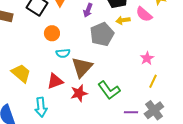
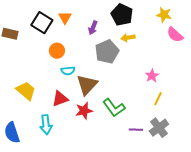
pink semicircle: (144, 14) -> (175, 35), moved

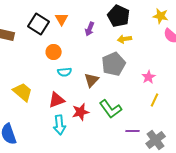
gray pentagon: (107, 52) -> (114, 64), moved
brown triangle: (87, 85) -> (92, 80), moved, size x0.7
cyan arrow: (46, 125) -> (60, 125), moved
gray cross: (159, 128) -> (156, 140), moved

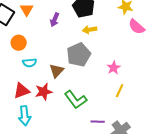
red star: (81, 112) -> (44, 92), moved

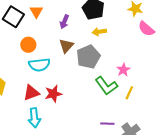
cyan semicircle: (30, 63) -> (39, 65), size x1.5
brown triangle: (57, 71) -> (66, 46), moved
green L-shape: (76, 100) -> (106, 86), moved

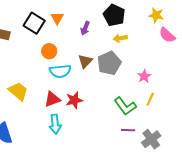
brown triangle: (66, 46) -> (85, 61), moved
green L-shape: (106, 86) -> (125, 106), moved

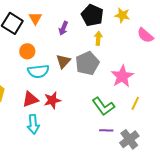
yellow star: (156, 15) -> (122, 15), moved
yellow arrow: (120, 38) -> (98, 38), turned 104
pink star: (144, 76) -> (122, 76), size x1.6
yellow line: (150, 99) -> (135, 103), moved

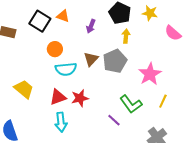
orange triangle: (35, 18) -> (63, 16), turned -40
purple line: (106, 130) -> (114, 120), moved, turned 40

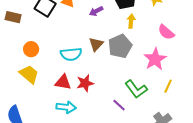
purple arrow: (91, 26) -> (96, 11), turned 40
pink semicircle: (173, 33) -> (166, 32), moved
orange circle: (55, 49) -> (31, 49), moved
red triangle: (58, 97) -> (63, 82), turned 30
cyan arrow: (61, 122) -> (66, 107), turned -78

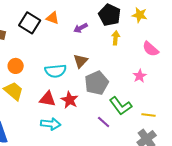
gray pentagon: (120, 46) -> (97, 83), moved
pink star: (155, 59) -> (140, 76), size x0.6
red star: (85, 83) -> (70, 100), turned -30
yellow line: (168, 86) -> (149, 115), moved, turned 72

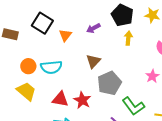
orange triangle: (53, 18) -> (65, 35), moved, turned 48
cyan semicircle: (56, 71) -> (51, 67), moved

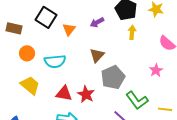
orange circle: (28, 66) -> (27, 53), moved

